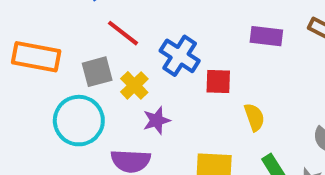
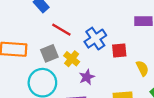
blue cross: (180, 56) -> (95, 39), turned 30

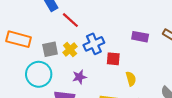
red line: (61, 30) -> (70, 20), moved
yellow cross: (72, 59) -> (70, 49), moved

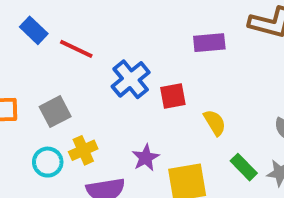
yellow cross: (70, 49) -> (83, 150), moved, turned 32
cyan circle: (39, 74) -> (48, 162), size x0.6
purple star: (79, 77) -> (146, 158), moved

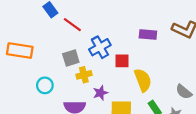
gray square: (55, 112) -> (71, 58), moved
yellow semicircle: (215, 123) -> (143, 80), size x1.5
yellow cross: (83, 150) -> (84, 75), moved

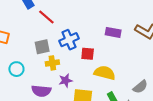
yellow semicircle: (143, 80) -> (105, 73), turned -60
gray semicircle: (184, 92) -> (140, 87), turned -84

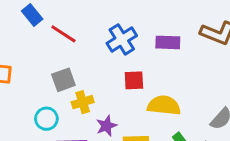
blue cross: (69, 40) -> (122, 39), moved
cyan circle: (16, 69) -> (46, 119), moved

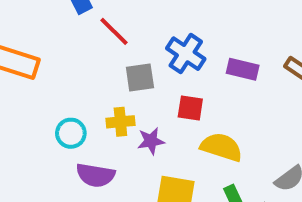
blue cross: (122, 39) -> (186, 54), turned -36
gray square: (63, 80) -> (140, 78), moved
purple star: (106, 126) -> (151, 141), moved

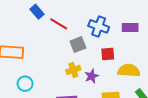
cyan circle: (71, 133) -> (25, 84), moved

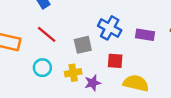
red line: (59, 24) -> (47, 34), moved
cyan circle: (25, 84) -> (42, 68), moved

